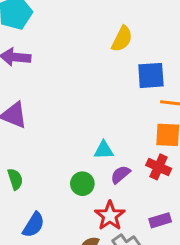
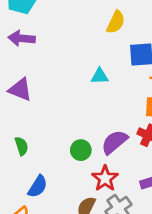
cyan triangle: (104, 150) -> (100, 76), moved
purple semicircle: (120, 175) -> (114, 142), size x1.5

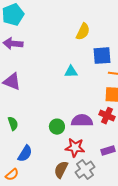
purple semicircle: (114, 142) -> (82, 121), turned 40
red star: (105, 178) -> (75, 148), turned -30

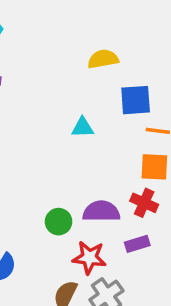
yellow semicircle: (83, 32) -> (103, 59), turned -126
purple rectangle: (108, 151) -> (137, 244), moved

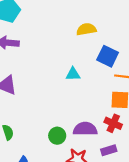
blue square: (136, 100) -> (108, 56), turned 30

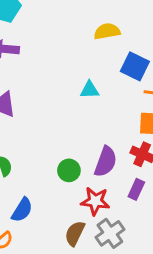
purple semicircle: (85, 129) -> (106, 162), turned 110
purple rectangle: (109, 150) -> (136, 189), turned -48

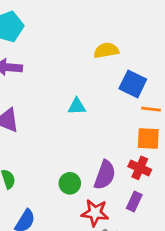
cyan triangle: (89, 90) -> (77, 106), moved

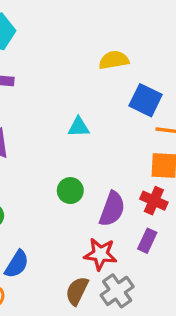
green circle: (70, 183) -> (70, 191), moved

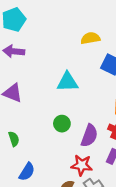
cyan triangle: (79, 127) -> (67, 82), size x1.5

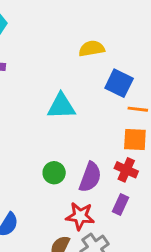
green circle: (62, 124) -> (54, 173), moved

